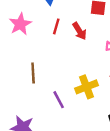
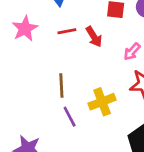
red line: (56, 26) -> (67, 31), turned 63
brown line: (33, 73) -> (61, 85), moved

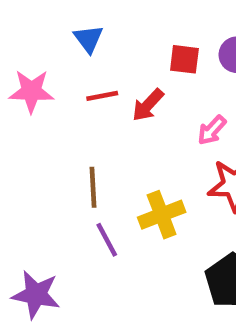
pink star: (25, 29) -> (31, 91), turned 30
red arrow: (94, 37) -> (148, 105), turned 75

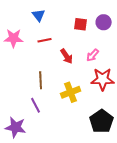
red arrow: (148, 105) -> (67, 56), moved, turned -77
purple line: (107, 240) -> (36, 105), moved

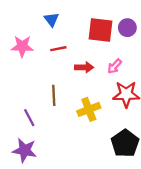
red square: (81, 24) -> (100, 30), size x1.6
red arrow: (67, 56) -> (84, 67), turned -56
purple line: (36, 105) -> (29, 118), moved

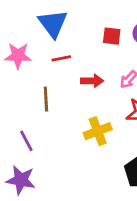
blue triangle: (51, 19) -> (53, 24), size x1.6
red square: (100, 30) -> (112, 36), size x0.6
brown line: (54, 95) -> (46, 99), moved

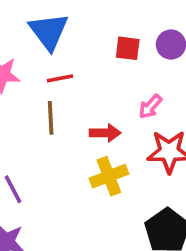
red arrow: (92, 81) -> (105, 133), moved
brown line: (46, 99) -> (51, 118), moved

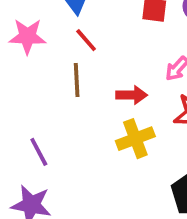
red line: (60, 78) -> (86, 40), turned 60

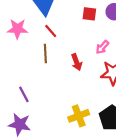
red arrow: (132, 95) -> (77, 62), turned 70
yellow cross: (135, 139) -> (79, 116), moved

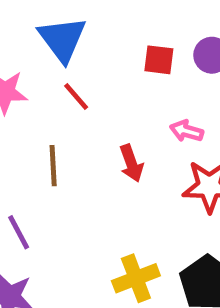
pink arrow: (102, 47) -> (187, 131), turned 64
brown line: (45, 54) -> (53, 166), moved

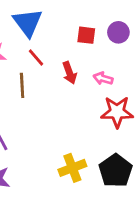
red arrow: (131, 163) -> (70, 73), moved
brown line: (53, 166) -> (22, 85), moved

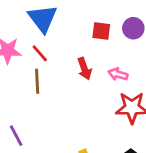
red line: (36, 57) -> (40, 53), moved

